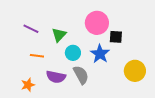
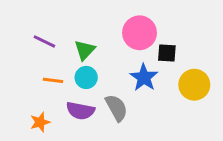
cyan circle: (73, 53) -> (86, 77), moved
yellow circle: (135, 71) -> (194, 85), moved

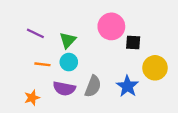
blue star: (144, 77) -> (127, 86), moved
gray semicircle: (116, 108) -> (93, 86), turned 50

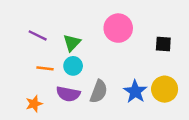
black square: (133, 43) -> (163, 44), moved
yellow circle: (155, 68) -> (165, 89), moved

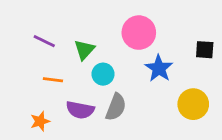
black square: (163, 44) -> (205, 50), moved
cyan circle: (73, 66) -> (103, 74), moved
blue star: (135, 92) -> (159, 68), moved

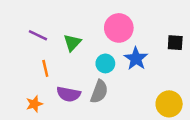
cyan circle: (103, 74) -> (105, 63), moved
orange line: (53, 80) -> (45, 68), turned 70
yellow circle: (193, 104) -> (169, 104), moved

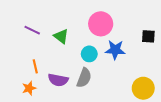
green triangle: (72, 43) -> (61, 36), turned -35
blue star: (136, 59) -> (115, 50), turned -30
orange line: (45, 68) -> (35, 66), moved

